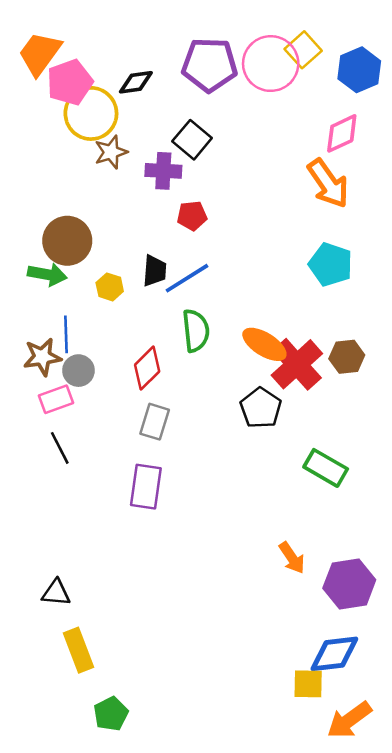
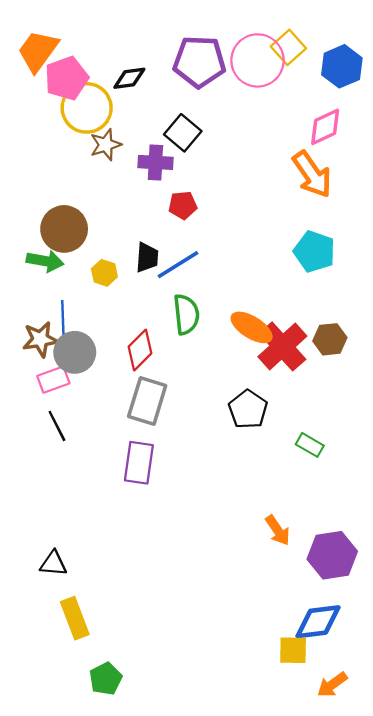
gray circle: (78, 371) -> (75, 352), size x1.4
black pentagon: (261, 408) -> (248, 409), moved
gray rectangle: (155, 422) -> (147, 401), size x1.4
green rectangle: (326, 468) -> (310, 445), size x0.7
orange arrow: (349, 720) -> (332, 685), size x0.7

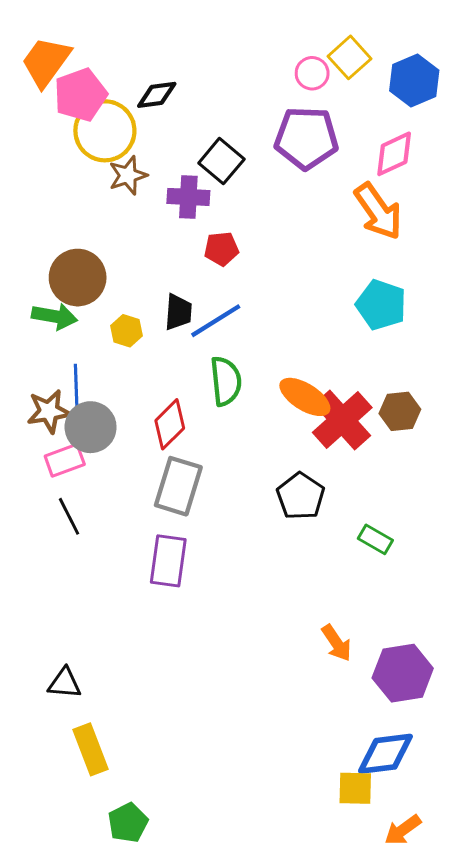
pink circle: (258, 60) -> (312, 73), size x0.5
purple pentagon: (199, 62) -> (306, 138), moved

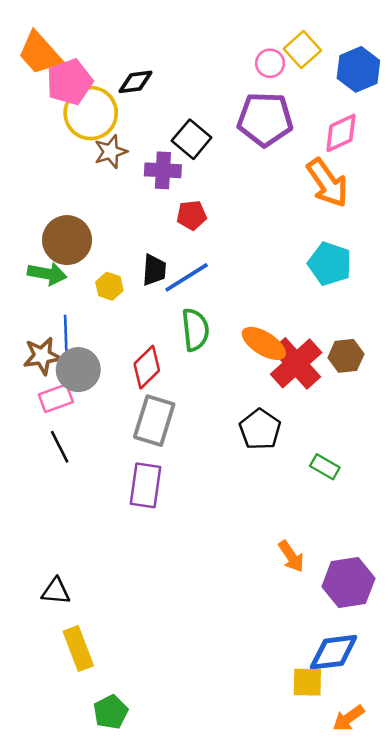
orange trapezoid: (46, 62) -> (40, 53), turned -78

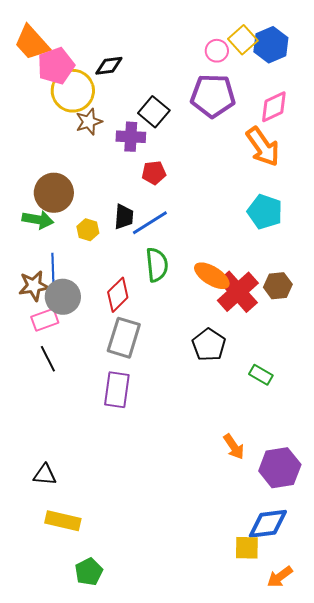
blue hexagon: (358, 69) -> (271, 45), moved
yellow rectangle: (78, 648) -> (63, 521), turned -56

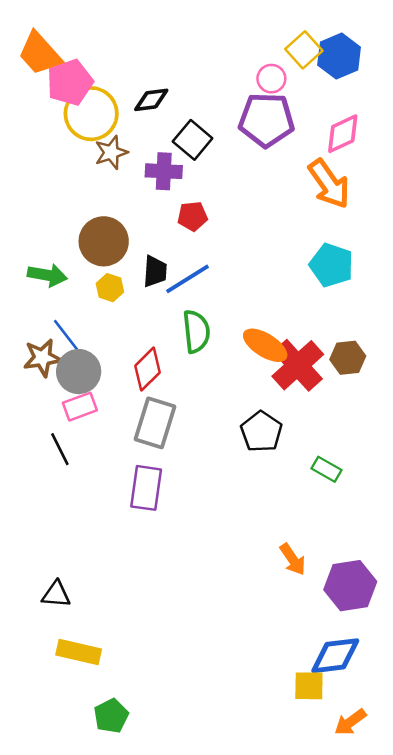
pink circle: (217, 51) -> (271, 79), moved
black diamond: (109, 66) -> (151, 100), moved
brown circle: (54, 193) -> (104, 241), moved
blue line: (53, 268) -> (66, 335), turned -36
pink rectangle: (45, 320) -> (80, 407), moved

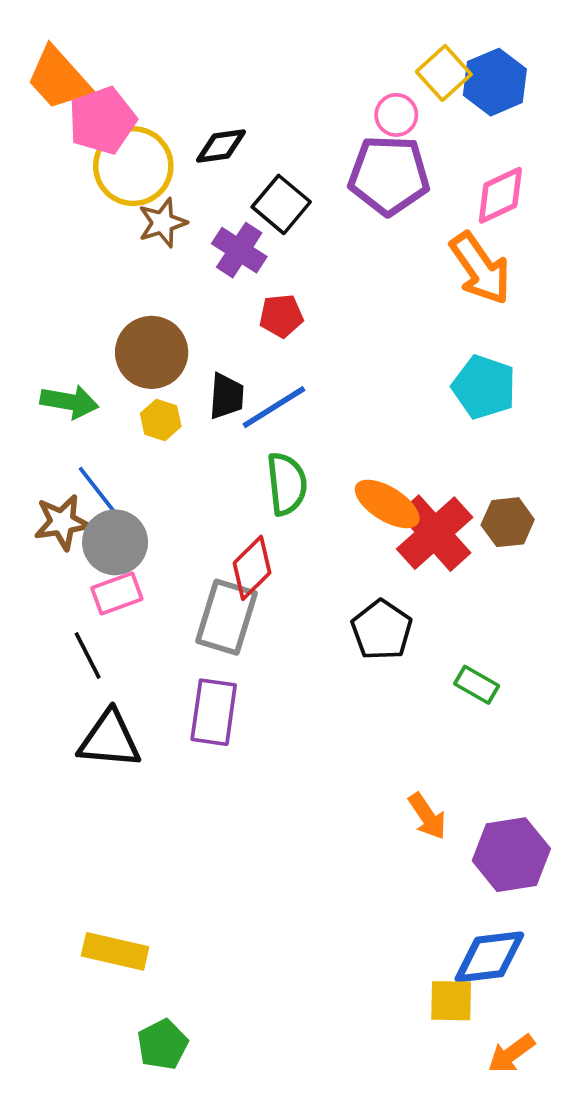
purple cross: (164, 171) -> (239, 250), turned 30
red diamond: (147, 369) -> (252, 568), moved
black triangle: (56, 594) -> (110, 740), moved, size x1.5

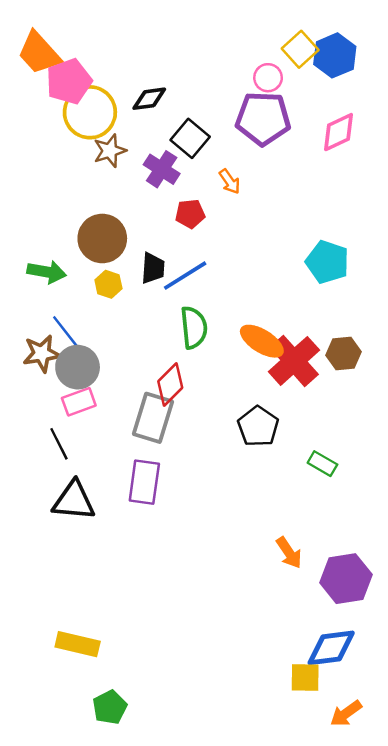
orange arrow: (480, 268) -> (230, 182), moved, size x0.5

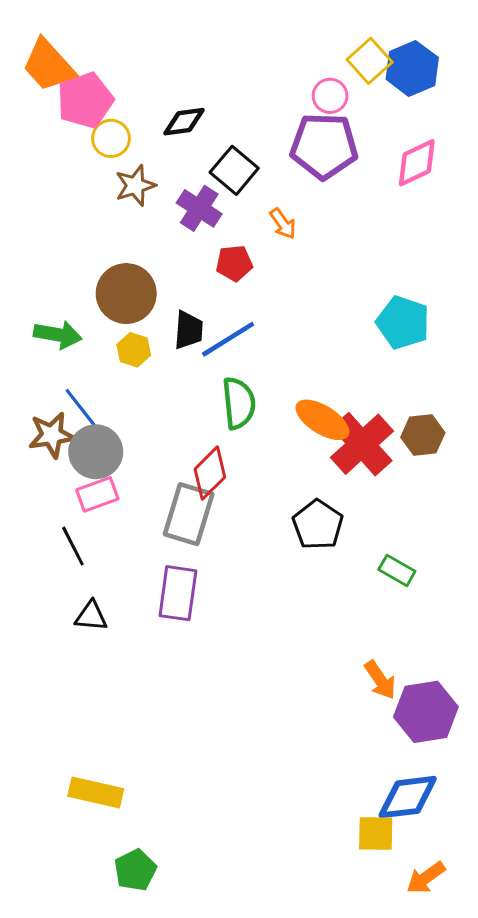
yellow circle: (90, 112) -> (111, 138), size x0.6
black triangle: (74, 501) -> (91, 616), size x0.6
orange arrow: (289, 553) -> (380, 680), moved

